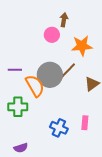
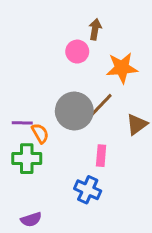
purple line: (15, 70) -> (22, 123), moved
orange semicircle: (35, 86) -> (40, 133), moved, size x0.6
pink rectangle: (85, 123) -> (101, 156), moved

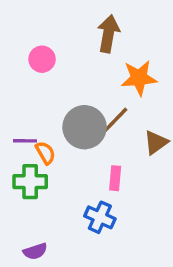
brown arrow: (95, 29) -> (108, 34), size x1.5
pink circle: (77, 52) -> (42, 59), moved

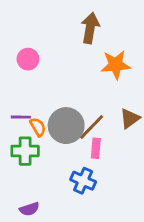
pink circle: (42, 59) -> (28, 59), moved
brown line: (113, 122) -> (92, 127), moved
gray circle: (85, 127) -> (66, 126), moved

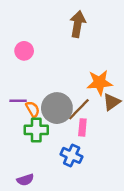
orange star: (116, 65) -> (100, 82), moved
green cross: (25, 151) -> (36, 130), moved

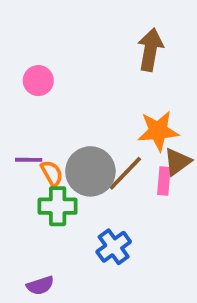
brown arrow: (78, 24) -> (150, 50), moved
pink rectangle: (82, 127) -> (164, 181), moved
blue cross: (72, 155) -> (114, 247), turned 30

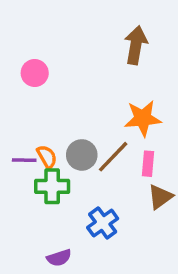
purple line: (29, 160) -> (24, 160), moved
brown triangle: (177, 162) -> (160, 197), moved
gray circle: (90, 171) -> (82, 155), size x0.7
purple semicircle: (40, 285) -> (59, 258), moved

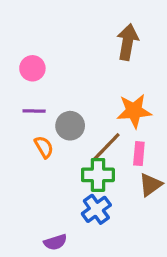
gray circle: (82, 155) -> (70, 126), moved
purple line: (24, 160) -> (34, 111), moved
green cross: (52, 186) -> (98, 175), moved

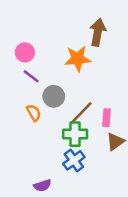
purple line: (34, 111) -> (31, 76), moved, turned 36
orange star: (134, 111) -> (78, 59), moved

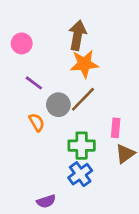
brown arrow: (98, 32) -> (77, 35), moved
pink circle: (25, 52) -> (22, 43), moved
brown line: (81, 113) -> (83, 99), moved

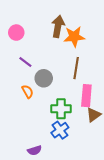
orange star: (84, 64) -> (74, 37), moved
brown line: (83, 99) -> (76, 68), moved, turned -35
pink rectangle: (116, 128) -> (86, 96), size x1.5

